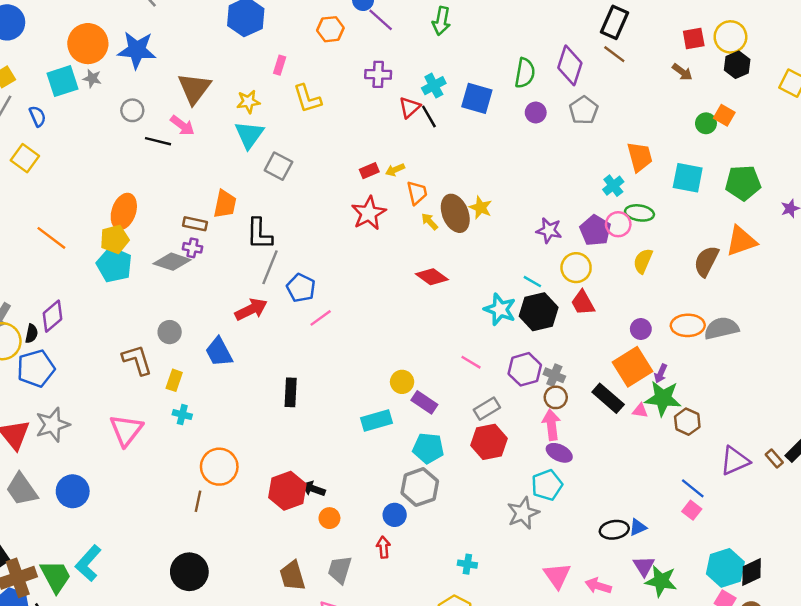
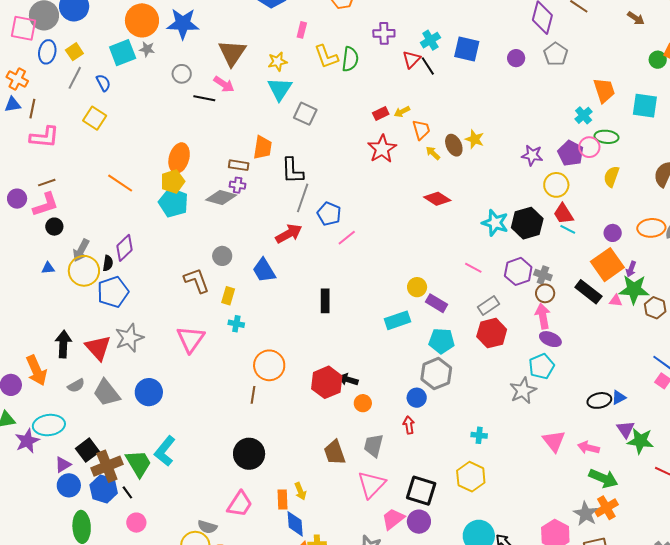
green semicircle: (525, 73) -> (350, 59), moved
brown ellipse: (455, 213) -> (454, 145), size x0.7
cyan line: (532, 282) -> (568, 229), moved

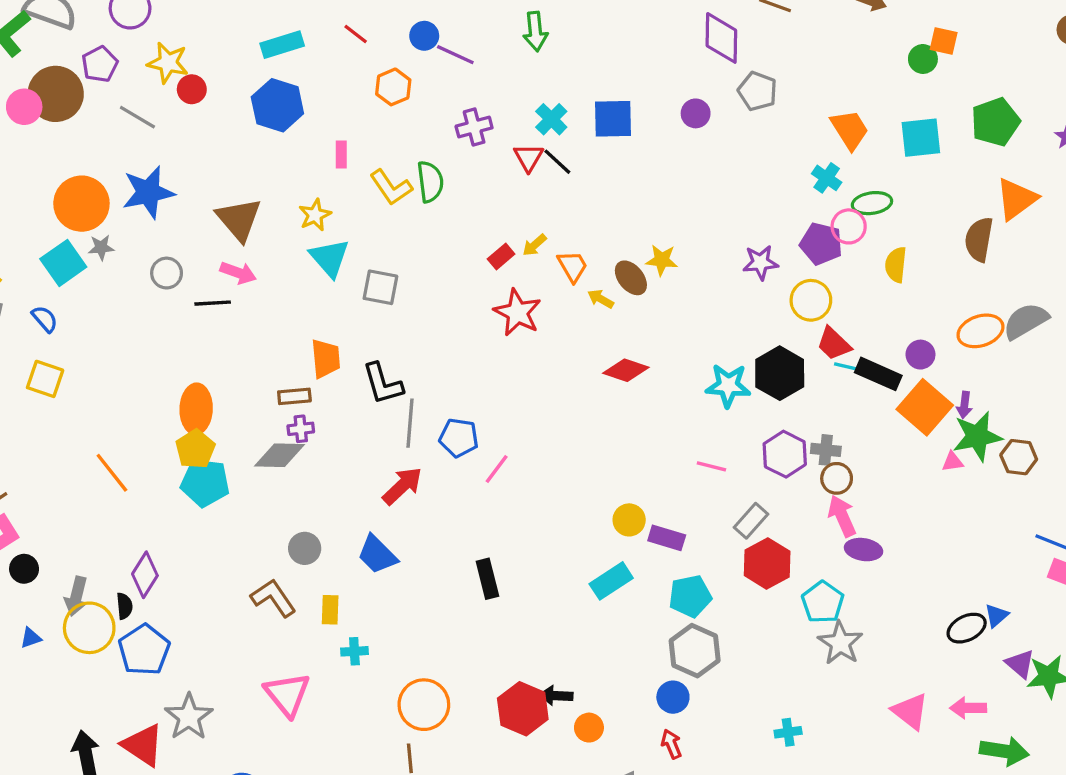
orange line: (120, 183) -> (112, 473), turned 32
black rectangle: (588, 292) -> (878, 374), moved
cyan pentagon: (542, 366) -> (823, 602), moved

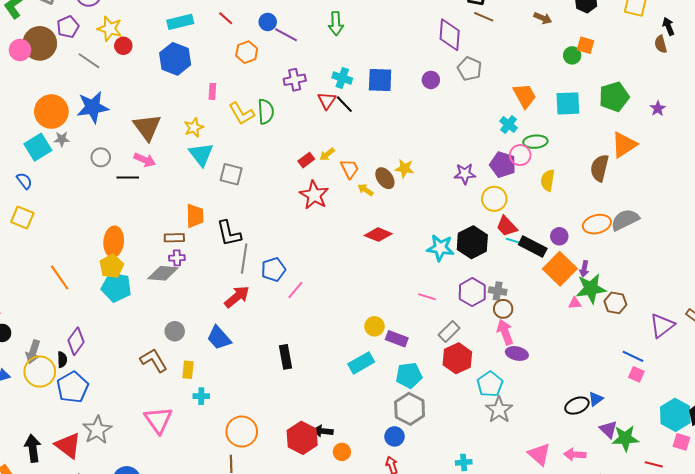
cyan cross: (551, 119) -> (342, 78), turned -30
blue pentagon: (459, 438) -> (273, 269), turned -30

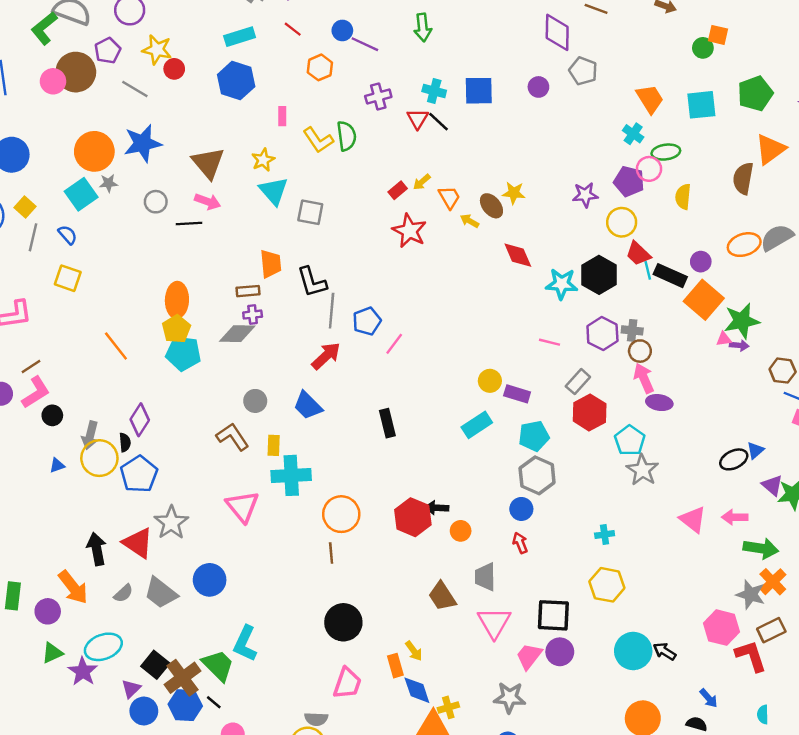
red diamond: (378, 235) -> (518, 255), moved, turned 48
cyan line: (514, 241) -> (648, 270), turned 63
purple arrow: (584, 269) -> (739, 345), moved, turned -91
brown hexagon: (615, 303) -> (783, 371), moved
cyan cross: (201, 396) -> (291, 475), size x2.0

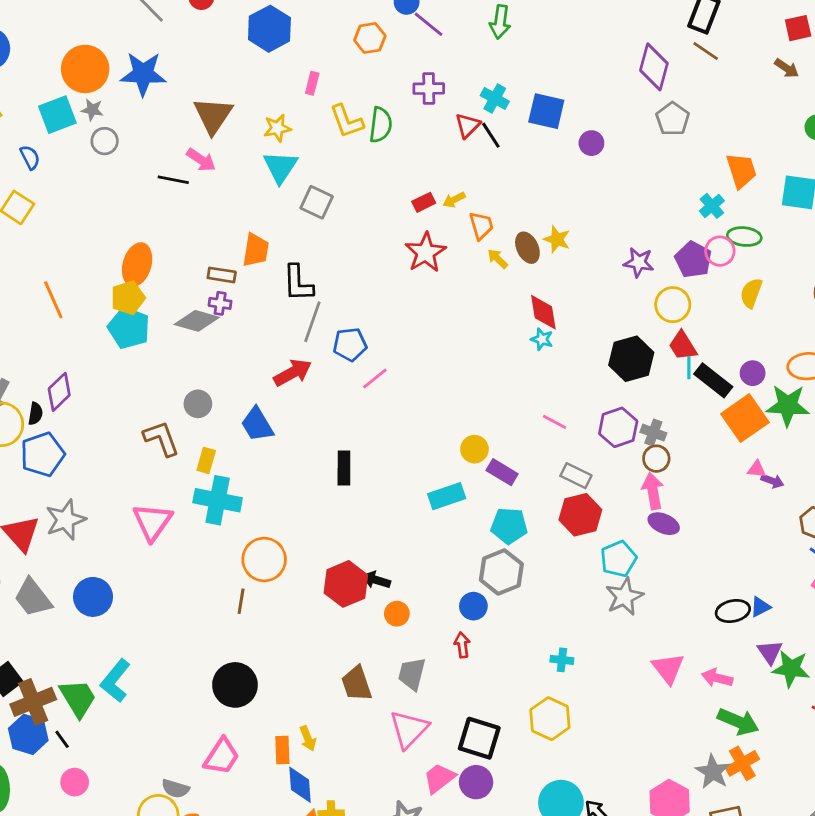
purple circle: (538, 87) -> (591, 143), moved
gray circle: (156, 202) -> (105, 141), moved
cyan star: (562, 284) -> (542, 339), moved, size x0.6
green star: (742, 321) -> (788, 405), moved
gray rectangle: (578, 382) -> (576, 476), turned 60

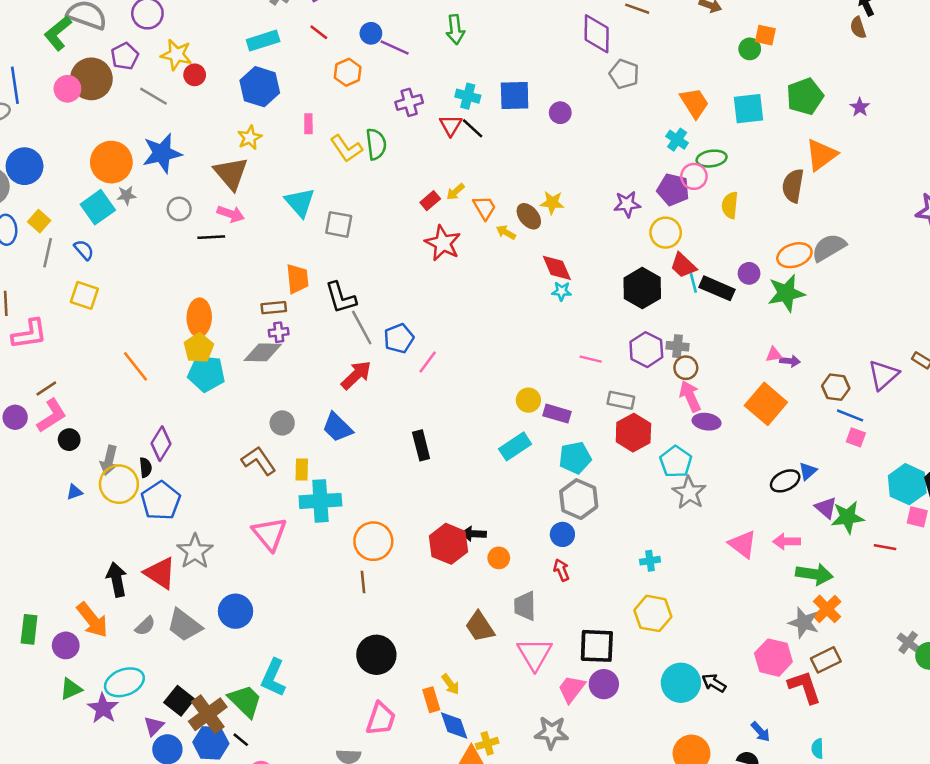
yellow star: (277, 128) -> (250, 138), moved
gray circle: (105, 141) -> (179, 209), moved
gray line: (312, 322) -> (362, 327), turned -33
orange square: (745, 418) -> (766, 404), moved

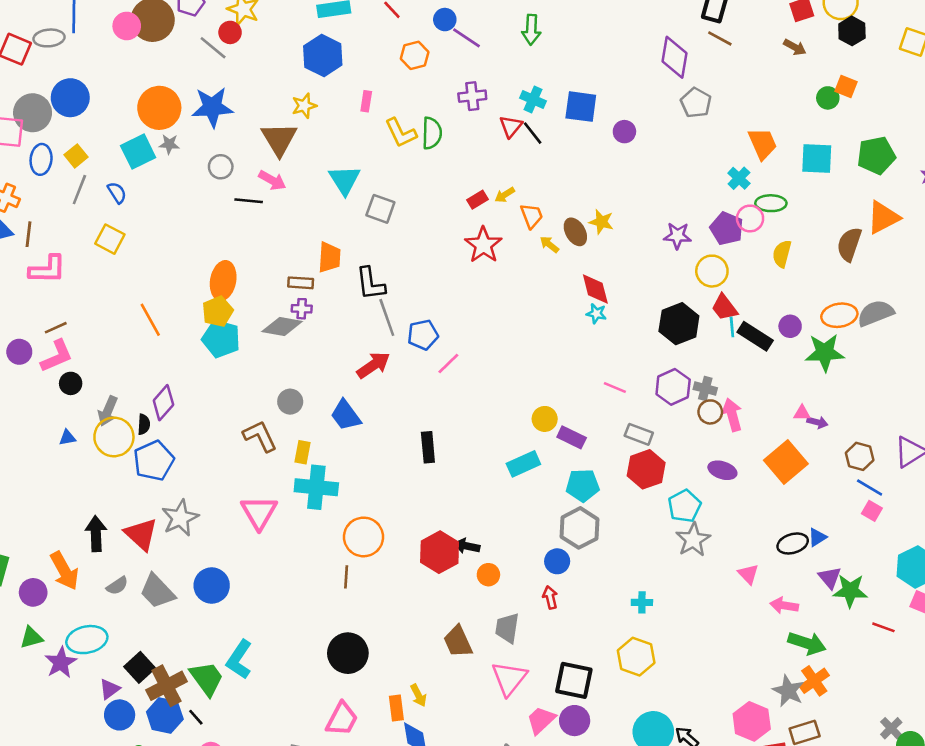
red circle: (195, 75) -> (230, 32), moved
pink arrow: (690, 396) -> (732, 415), moved
pink triangle: (743, 544) -> (748, 574), moved, size x0.7

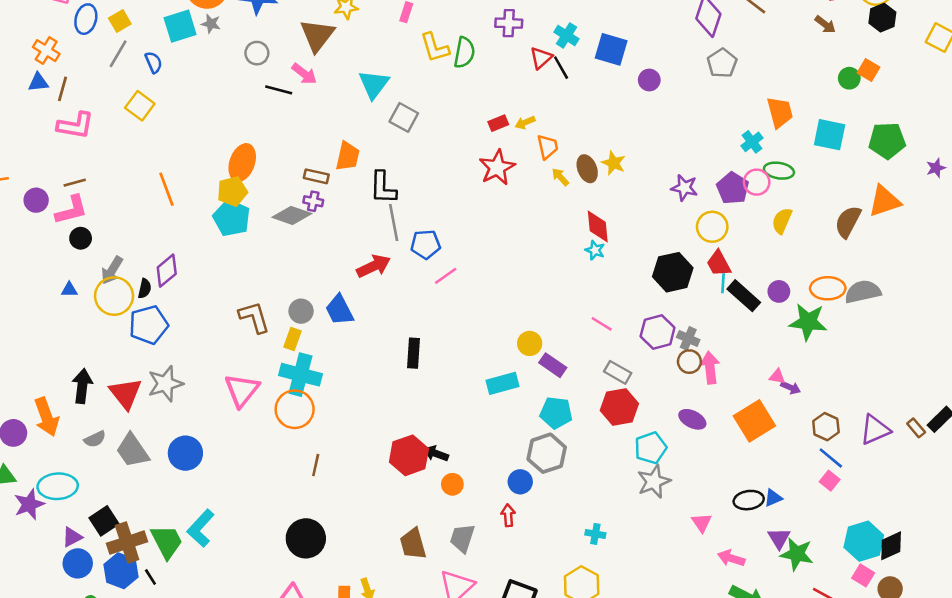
gray circle: (290, 402) -> (301, 311), moved
orange circle: (363, 537) -> (295, 409), moved

